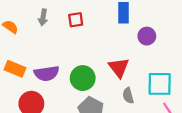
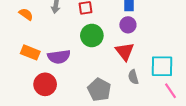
purple circle: (147, 36) -> (128, 25), moved
green circle: (83, 78) -> (92, 35), moved

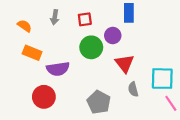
purple circle: (128, 25) -> (113, 36), moved
orange rectangle: (30, 52) -> (32, 53), moved

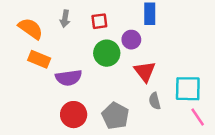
orange semicircle: (25, 26) -> (31, 29), size x1.5
red circle: (44, 97) -> (74, 115), moved

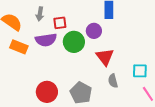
red square: (99, 21) -> (60, 23), moved
purple semicircle: (69, 78) -> (46, 40), moved
cyan square: (188, 89) -> (140, 71), size x0.7

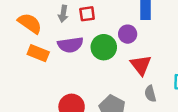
red square: (60, 23) -> (87, 14), moved

